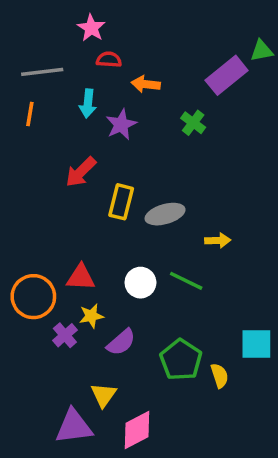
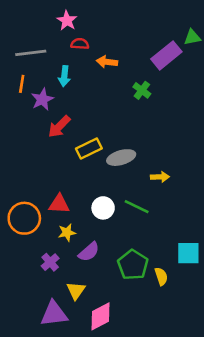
purple star: (121, 125) -> (42, 99), moved
yellow rectangle: (121, 202) -> (89, 148), turned 50
purple cross: (65, 335) -> (50, 262), moved

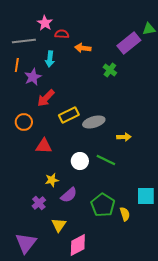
pink star: (67, 21) -> (45, 23), moved
red triangle: (59, 204) -> (44, 146), moved
orange circle: (24, 218) -> (24, 122), moved, size x0.7
purple triangle: (54, 314) -> (26, 243), moved, turned -45

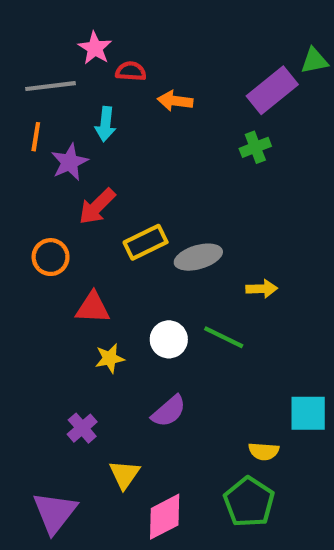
green cross: (110, 70) -> (255, 147), moved, turned 32
yellow star: (52, 180) -> (110, 358), moved
purple semicircle: (69, 195) -> (169, 411), moved
green pentagon: (103, 205) -> (249, 502), moved
yellow semicircle: (125, 214) -> (264, 451), turned 112

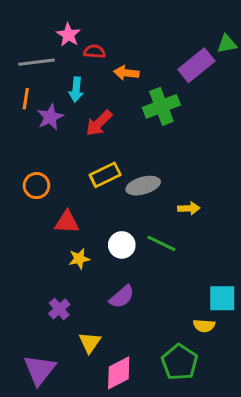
green cross: (255, 147) -> (161, 106), moved, size x1.6
red arrow: (97, 206) -> (99, 123), moved
yellow semicircle: (264, 451) -> (204, 326), moved

